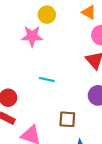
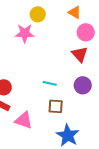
cyan line: (47, 79) -> (50, 83), moved

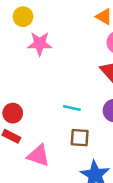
yellow circle: (38, 14) -> (23, 17), moved

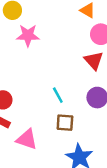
cyan line: (72, 108) -> (58, 95), turned 49

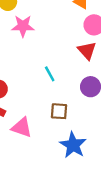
cyan line: (58, 95) -> (50, 74), moved

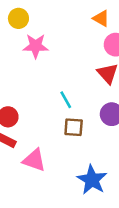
brown square: (59, 111) -> (74, 127), moved

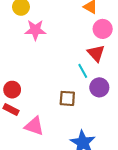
cyan line: (66, 100) -> (83, 71), moved

